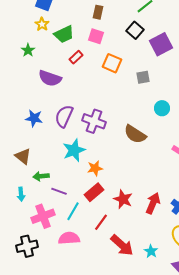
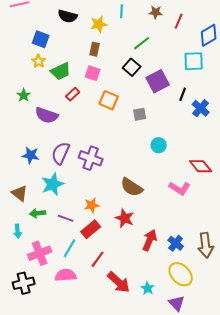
green star: (28, 50) -> (24, 95), moved
brown semicircle: (135, 134) -> (132, 187), moved
cyan star: (74, 150) -> (53, 184), moved
purple line: (59, 191) -> (66, 218), moved
red star: (123, 199) -> (125, 218), moved

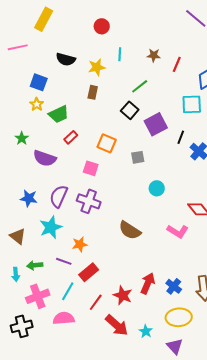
pink square: (93, 73) -> (91, 168), moved
orange star: (92, 205) -> (80, 244), moved
green arrow: (38, 213) -> (35, 265), moved
red star: (125, 218) -> (123, 295), moved
yellow ellipse: (181, 274) -> (179, 317), turned -50

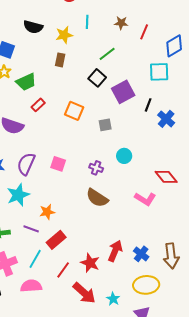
pink square: (91, 168) -> (58, 164), moved
purple cross: (89, 201) -> (96, 168), moved, size x0.6

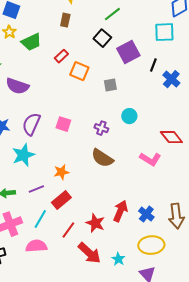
red rectangle: (38, 105) -> (61, 56), moved
orange star: (47, 212) -> (61, 172), moved
purple line: (31, 229) -> (36, 189), turned -42

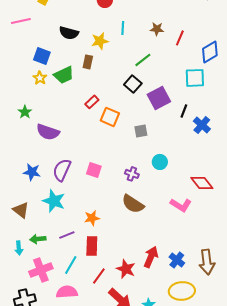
brown rectangle: (65, 20) -> (88, 62), moved
green trapezoid: (31, 42) -> (64, 75), moved
cyan star: (23, 155) -> (54, 201), turned -30
red rectangle: (61, 200) -> (92, 246), turned -48

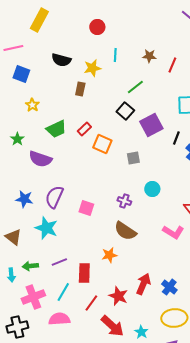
blue square: (42, 56) -> (21, 74), moved
green trapezoid: (64, 75) -> (56, 129), moved
pink square: (94, 170) -> (86, 208), moved
orange star: (92, 218) -> (109, 255), moved

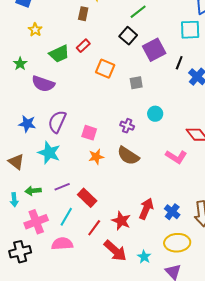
red rectangle: (84, 129) -> (83, 46), moved
orange star: (109, 255) -> (96, 157), moved
red rectangle: (84, 273) -> (87, 198), turned -48

